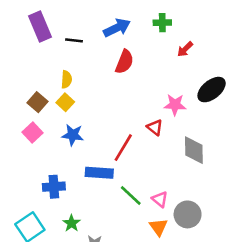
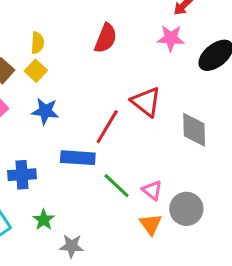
red semicircle: (124, 62) -> (106, 38), moved
pink star: (175, 105) -> (171, 38), moved
red triangle: (155, 127) -> (146, 102), size x1.5

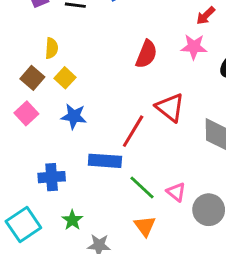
red semicircle: (106, 38) -> (146, 54), moved
yellow semicircle: (37, 43) -> (52, 48), moved
orange triangle: (151, 224) -> (145, 226), moved

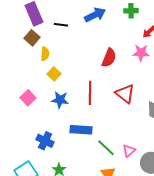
brown square: (32, 78) -> (32, 38), moved
red line: (133, 131) -> (90, 93), moved, turned -30
blue cross: (52, 177) -> (45, 141), turned 30
pink triangle: (176, 192) -> (129, 151), turned 40

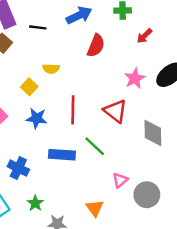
pink star: (141, 53) -> (135, 78), moved, turned -30
yellow semicircle: (45, 54) -> (51, 69), moved, turned 88
red semicircle: (109, 58) -> (96, 46), moved
green line: (106, 148) -> (95, 146), moved

